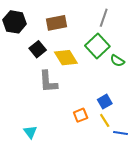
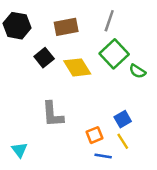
gray line: (104, 18) -> (109, 21), moved
gray L-shape: (48, 82) -> (53, 114), moved
cyan triangle: (30, 132) -> (19, 150), moved
blue line: (120, 133) -> (103, 156), moved

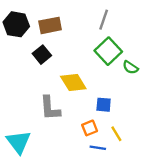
brown rectangle: (66, 27) -> (50, 25), moved
yellow diamond: (77, 67) -> (73, 83), moved
blue square: (123, 119) -> (104, 105), moved, turned 35
cyan triangle: (19, 150) -> (19, 142), size x1.6

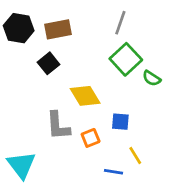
orange square: (90, 128) -> (91, 138), moved

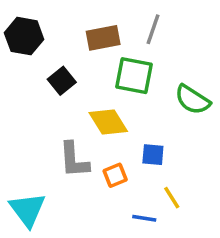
brown rectangle: (58, 29) -> (103, 38), moved
green square: (126, 59) -> (134, 76), moved, turned -36
green semicircle: (152, 78) -> (192, 100), size x1.5

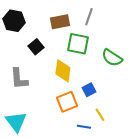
yellow diamond: (108, 122) -> (63, 71), turned 40
blue square: (153, 155) -> (89, 90), turned -32
gray L-shape: (74, 160) -> (19, 79), moved
orange square: (115, 175) -> (67, 102), size x1.5

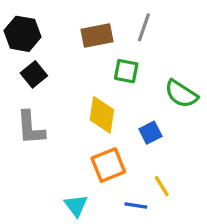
green square: (78, 44) -> (126, 71), size x0.7
black square: (36, 47) -> (34, 74), moved
blue square: (89, 90) -> (150, 133), moved
cyan triangle: (16, 122) -> (76, 206), moved, size x0.7

